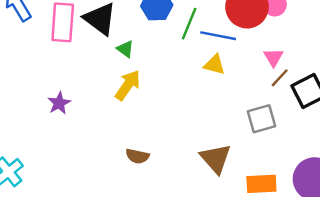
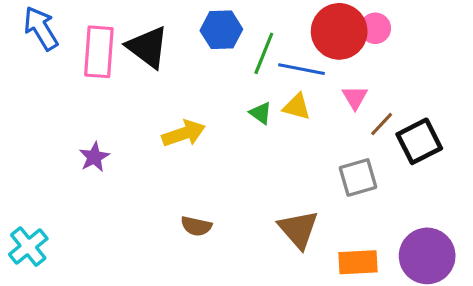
green triangle: (125, 49) -> (261, 113), moved
pink triangle: (274, 57) -> (355, 97), moved
yellow arrow: (128, 85) -> (184, 133), turned 36

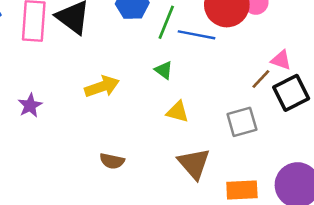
pink triangle: (355, 97) -> (281, 60), moved, turned -40
yellow triangle: (297, 107) -> (178, 112), moved

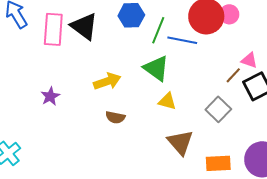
green triangle: (164, 70) -> (156, 68), size x1.8
gray square: (242, 122) -> (218, 109), turned -30
brown semicircle: (112, 161) -> (115, 117), moved

